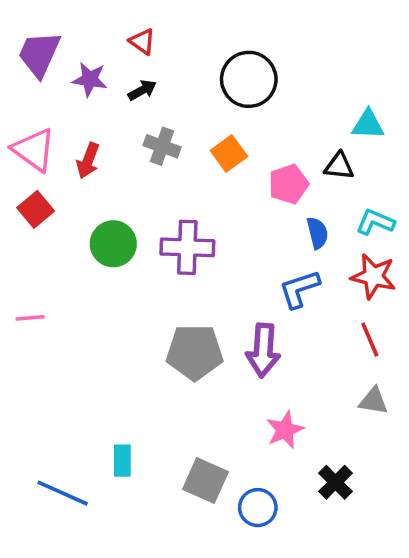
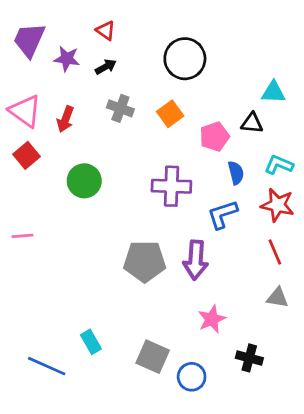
purple cross: (187, 247) -> (171, 186), moved
cyan rectangle: (122, 461) -> (91, 342), turned -30
black cross: (335, 482) -> (249, 358), turned -30

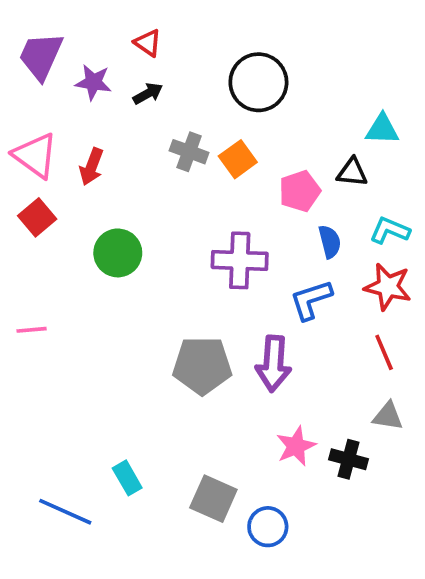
gray cross: (120, 108) -> (189, 152), moved
black cross: (249, 358) -> (348, 459), moved

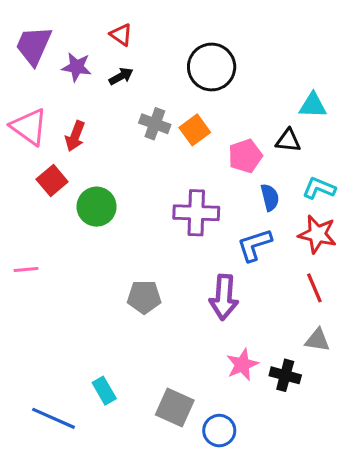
red square: (37, 217) -> (52, 181), moved
gray pentagon: (202, 365) -> (144, 297), moved, size x0.7

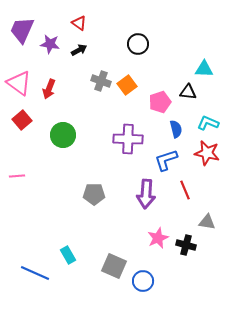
black circle: (212, 67) -> (138, 44), size x0.7
red square: (52, 181) -> (22, 120), moved
red line: (314, 288) -> (185, 190), moved

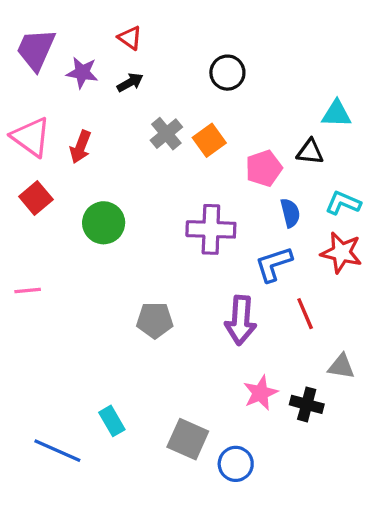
gray cross: (101, 81) -> (166, 134), turned 30

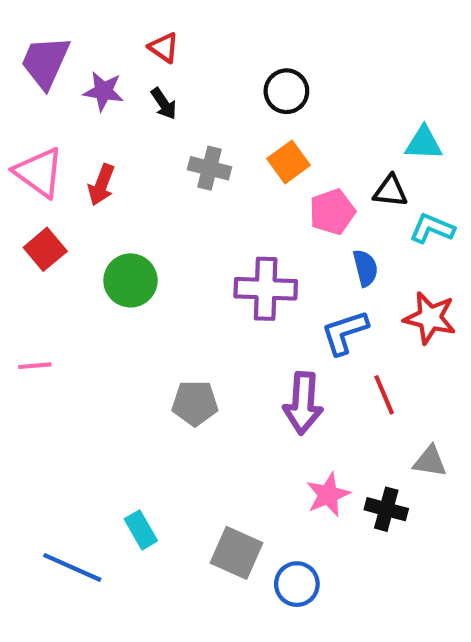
black arrow: (130, 82) -> (164, 104), turned 85
gray cross: (166, 134) -> (210, 168), turned -36
orange square: (209, 140) -> (289, 162), moved
cyan L-shape: (343, 203) -> (432, 228), moved

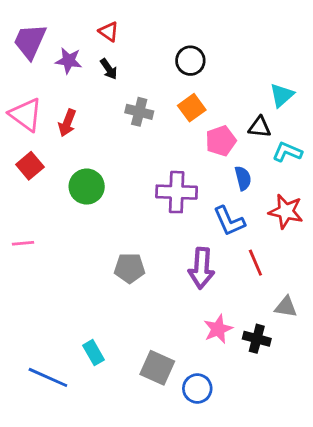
cyan triangle: (424, 143) -> (282, 95), turned -44
blue L-shape: (345, 332) -> (229, 221), turned -96

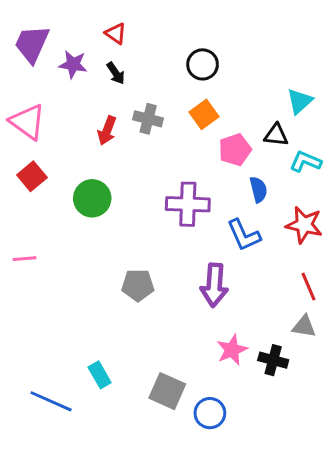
red arrow: (67, 123) -> (107, 131), moved
red line: (255, 263) -> (308, 287), moved

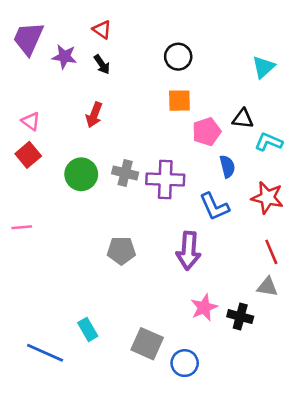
cyan triangle: (300, 101) -> (264, 67), moved
orange square: (204, 114) -> (179, 101), turned 35
gray cross: (148, 119) -> (125, 173), moved
pink triangle: (27, 122) -> (31, 121), moved, size x0.6

